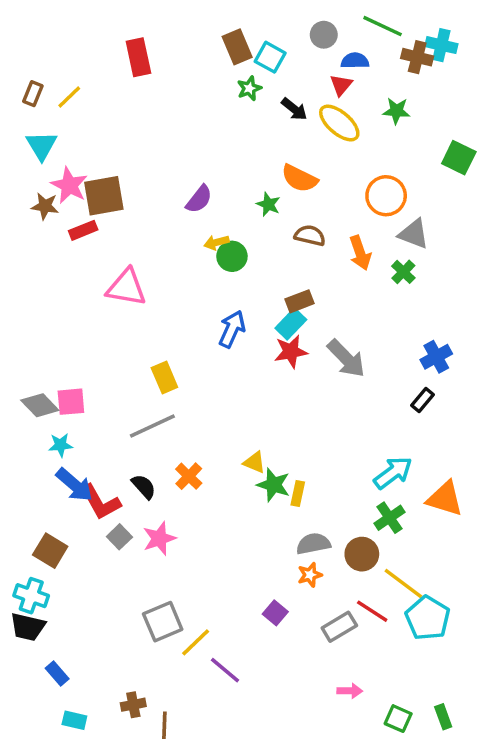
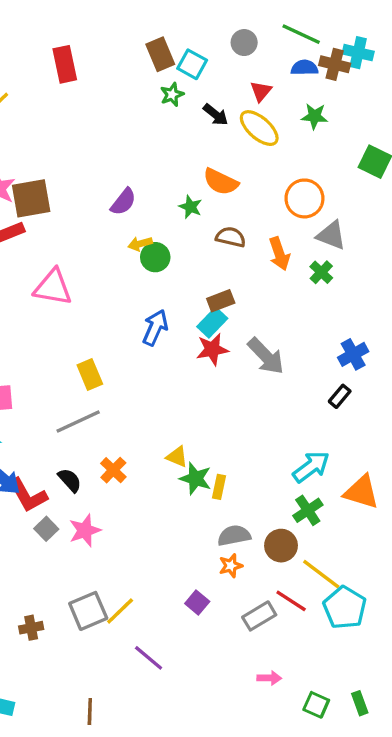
blue semicircle: (355, 61) -> (304, 68), moved
yellow line: (196, 642) -> (120, 611), moved
brown cross: (133, 705) -> (31, 628), moved

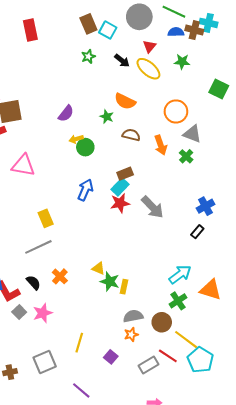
gray circle: (244, 43) -> (139, 17), size x1.6
green star: (172, 94) -> (88, 57), moved
yellow line: (120, 611) -> (79, 343), moved, turned -30

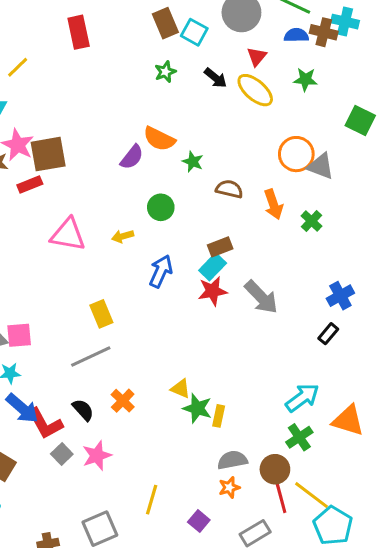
orange semicircle: (125, 101) -> (159, 139), moved
gray triangle: (192, 134) -> (321, 166), moved
yellow arrow: (76, 139) -> (123, 236), moved
red line: (168, 356) -> (281, 498), moved, turned 42

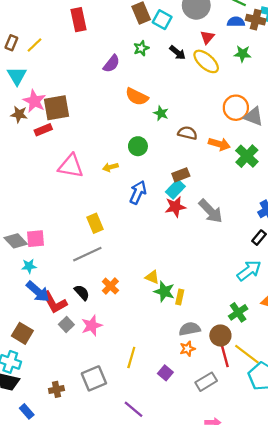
purple semicircle: (132, 157) -> (111, 64), moved
orange arrow: (273, 204) -> (219, 144), turned -55
green cross: (312, 221) -> (247, 156), size x1.5
cyan arrow: (302, 398) -> (249, 271), moved

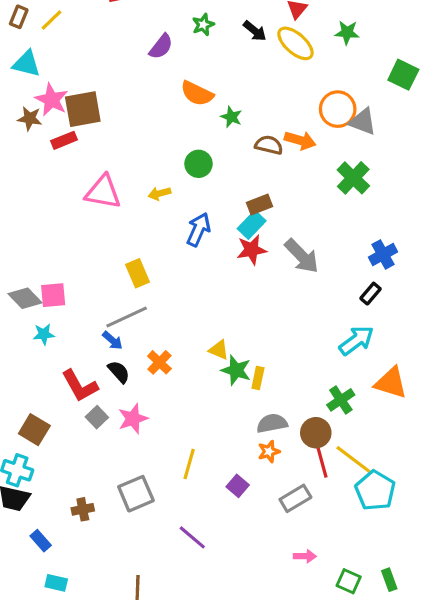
cyan triangle: (17, 76) -> (27, 64), turned -45
orange arrow: (219, 144) -> (300, 140), moved
blue arrow: (38, 291) -> (113, 340), moved, size x0.6

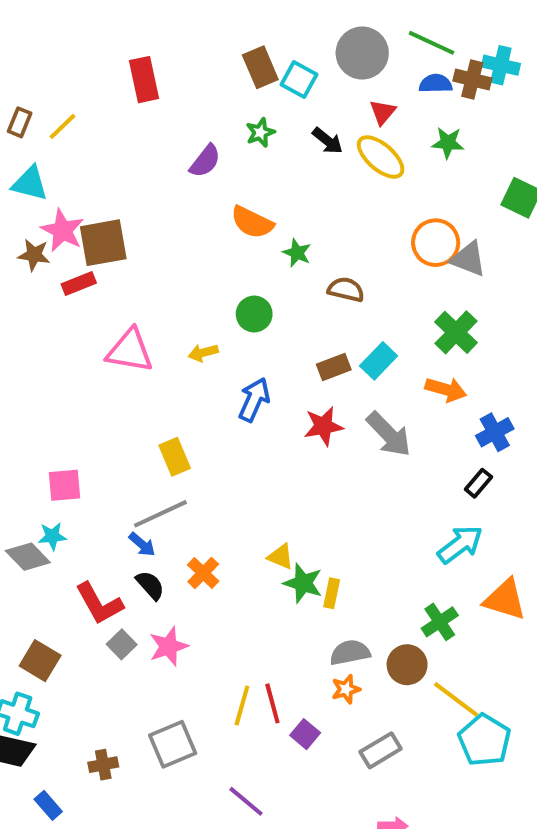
orange arrow: (300, 140) -> (446, 389), moved
cyan rectangle: (252, 225) -> (379, 361), moved
gray diamond: (25, 298) -> (28, 557), moved
red line: (322, 462) -> (272, 703), moved

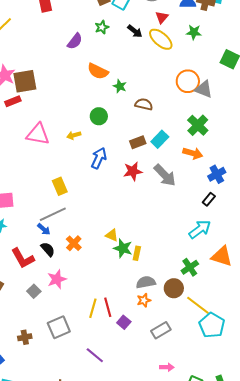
gray square: (122, 644) -> (34, 291), moved

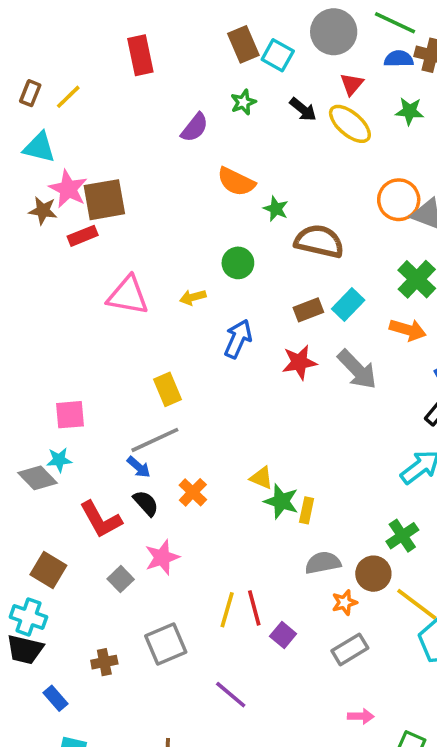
brown semicircle: (144, 104) -> (319, 241), size x1.5
orange star: (144, 300) -> (345, 602), moved

